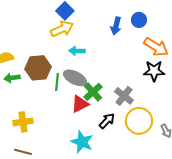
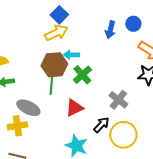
brown hexagon: (38, 68) -> (54, 65), moved
gray ellipse: (75, 78) -> (28, 108), moved
green cross: (93, 92) -> (82, 75), moved
yellow circle: (139, 121) -> (123, 135), moved

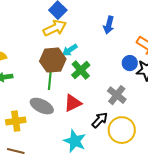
blue circle: (133, 24) -> (130, 63), moved
cyan arrow: (71, 55) -> (70, 50), turned -35
gray ellipse: (28, 108) -> (42, 106), moved

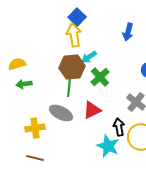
yellow arrow: (55, 28) -> (74, 35), turned -75
black arrow: (100, 120) -> (119, 127), turned -54
cyan star: (75, 141) -> (108, 146), moved

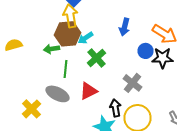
blue arrow: (128, 32) -> (124, 27), moved
brown hexagon: (72, 67) -> (68, 34), moved
green arrow: (24, 84) -> (52, 49), moved
yellow cross: (35, 128) -> (32, 109), turned -36

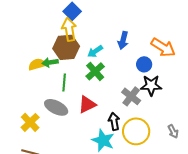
cyan arrow: (86, 38) -> (95, 51), moved
yellow semicircle: (14, 45) -> (37, 64), moved
black star: (162, 58) -> (151, 85), moved

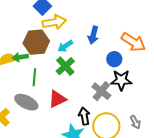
yellow arrow: (69, 29) -> (54, 22), moved, turned 90
gray arrow: (173, 131) -> (135, 122), moved

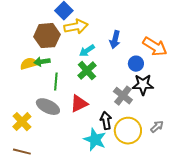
brown hexagon: (36, 42) -> (47, 36), moved
gray arrow: (135, 122) -> (157, 127), turned -104

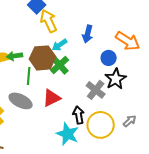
yellow arrow: (76, 27) -> (49, 21), turned -105
brown hexagon: (47, 36) -> (43, 58), moved
black star: (143, 85) -> (116, 79), turned -30

